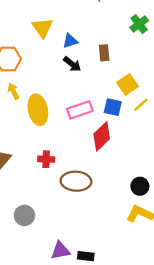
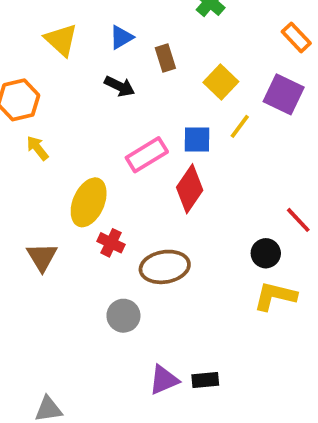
blue triangle: (70, 41) -> (121, 37), moved
yellow square: (127, 84) -> (221, 82), moved
yellow ellipse: (38, 110) -> (89, 202), moved, turned 48
red cross: (46, 159) -> (111, 243), turned 35
gray circle: (24, 215) -> (123, 316), moved

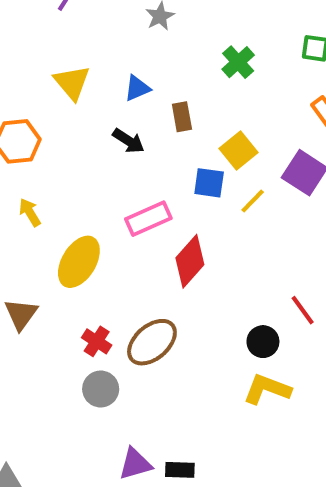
blue square: (197, 139) -> (209, 183), moved
yellow arrow: (37, 148) -> (30, 212), moved
red cross: (111, 243) -> (97, 341), moved
brown ellipse: (165, 267) -> (152, 342), turned -39

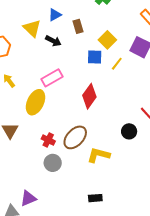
yellow triangle: (72, 83) -> (32, 28), moved
pink rectangle: (148, 219) -> (52, 78), moved
yellow L-shape: (267, 389) -> (99, 155), moved
purple triangle: (135, 464) -> (28, 198), moved

